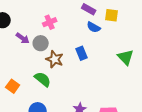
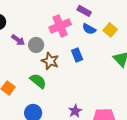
yellow square: (112, 15) -> (110, 30), moved, turned 32
pink cross: (50, 22) -> (60, 26), moved, size x1.5

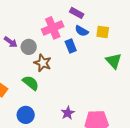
yellow square: (110, 30) -> (103, 32), turned -32
blue rectangle: (77, 55) -> (71, 46), moved

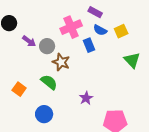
yellow square: (103, 32) -> (121, 31), turned -32
purple star: (68, 113) -> (86, 98), moved

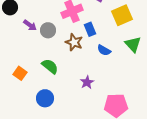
blue semicircle: (100, 30) -> (104, 50), moved
yellow square: (121, 31) -> (122, 15), size x1.5
brown star: (61, 62) -> (74, 42), moved

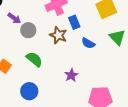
gray circle: (48, 30) -> (28, 30), moved

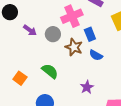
gray circle: (28, 30) -> (53, 34), moved
blue semicircle: (88, 43) -> (96, 55), moved

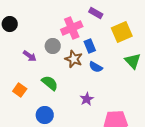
purple arrow: (30, 30) -> (30, 56), moved

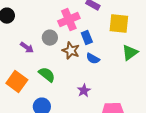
yellow square: (122, 32) -> (119, 24), turned 30
green triangle: (133, 61) -> (130, 53), turned 36
orange square: (20, 90) -> (17, 82), size x1.5

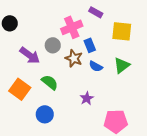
purple arrow: (27, 48) -> (30, 55), size x1.5
green triangle: (130, 53) -> (122, 65), moved

